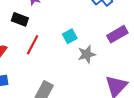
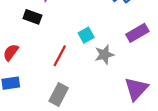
red line: (33, 45) -> (60, 56), moved

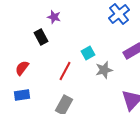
black rectangle: (32, 17) -> (41, 37), turned 42

